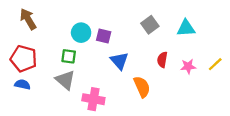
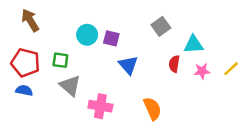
cyan triangle: (186, 28) -> (194, 44), moved
green square: (69, 56) -> (60, 60), moved
orange semicircle: (142, 87) -> (152, 109), moved

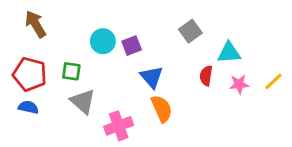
purple square: (111, 38) -> (132, 46), turned -35
pink cross: (100, 106) -> (119, 126), turned -30
orange semicircle: (152, 109) -> (162, 109), moved

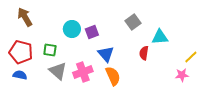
pink star: (239, 84) -> (182, 75), moved
pink cross: (119, 126) -> (83, 72), moved

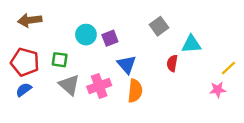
brown arrow: (25, 17) -> (30, 20), turned -66
blue semicircle: (20, 75) -> (24, 90), turned -48
orange semicircle: (113, 76) -> (135, 91), turned 30

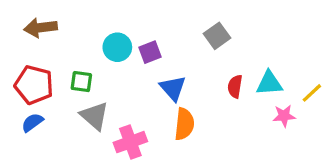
cyan triangle: (191, 44) -> (269, 83), moved
pink cross: (99, 86) -> (130, 142), moved
pink star: (218, 90) -> (284, 116), moved

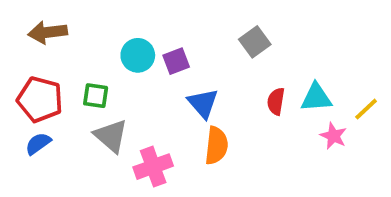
pink star: (284, 116) -> (333, 136), turned 30

